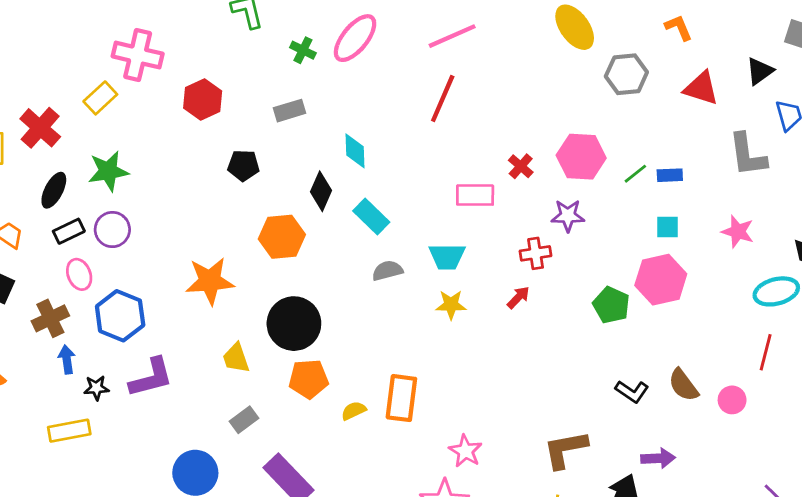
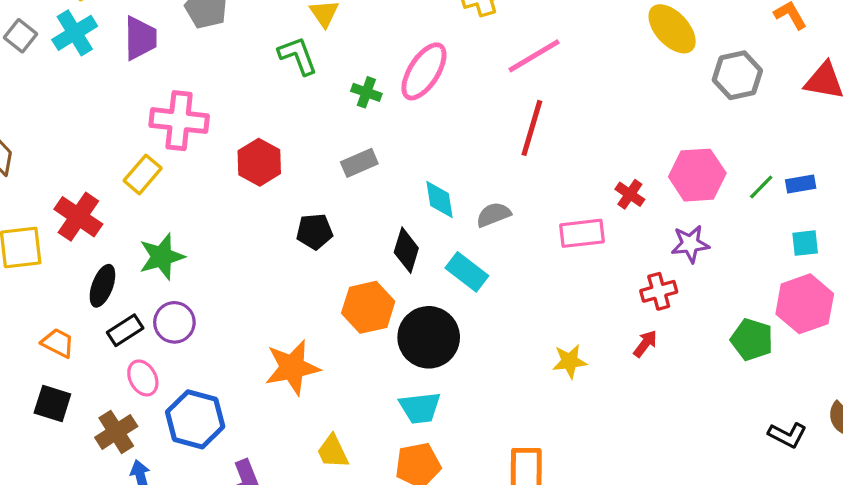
cyan trapezoid: (447, 256) -> (420, 408), moved
gray semicircle: (387, 271) -> (494, 215), moved
black circle: (294, 324) -> (429, 337), moved

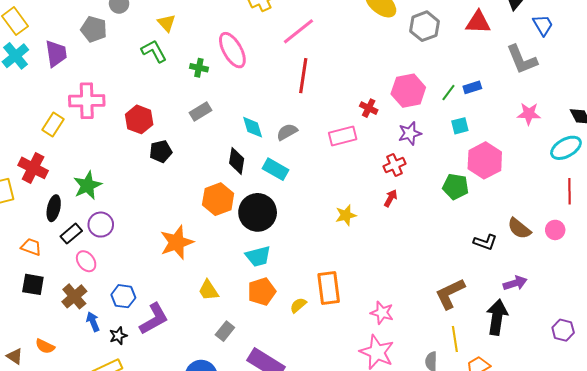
pink ellipse: (424, 71) -> (232, 50), turned -54
yellow rectangle: (143, 174) -> (53, 124), moved
black pentagon: (315, 231) -> (161, 151), moved
cyan square: (805, 243) -> (460, 126), moved
blue hexagon: (195, 419) -> (123, 296), moved, size x0.7

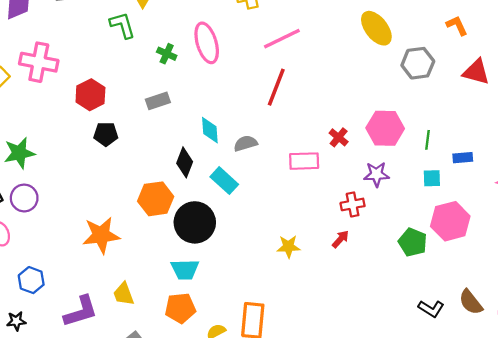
blue rectangle: (472, 87) -> (463, 158), moved
green line: (448, 93) -> (428, 140), turned -42
purple L-shape: (154, 319) -> (81, 311), moved

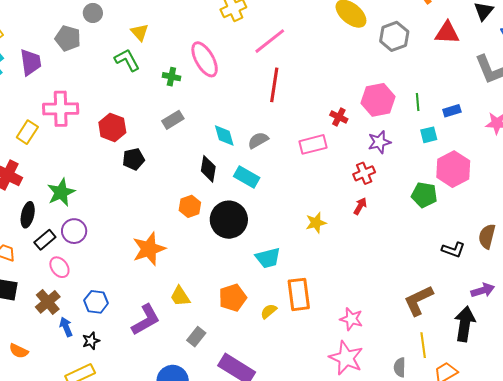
orange hexagon: (156, 199) -> (190, 206), size x0.7
cyan trapezoid: (185, 270) -> (268, 258), moved
brown semicircle: (471, 302) -> (487, 236), turned 65

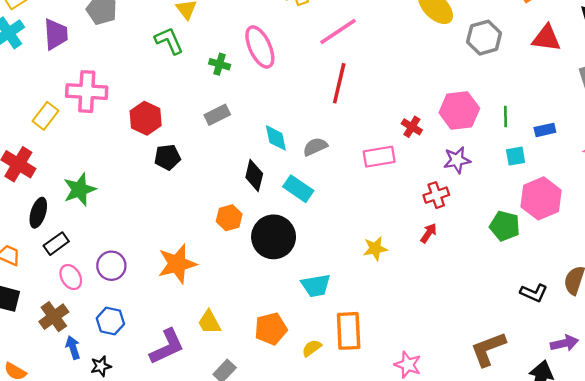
purple circle: (74, 231) -> (111, 266), moved

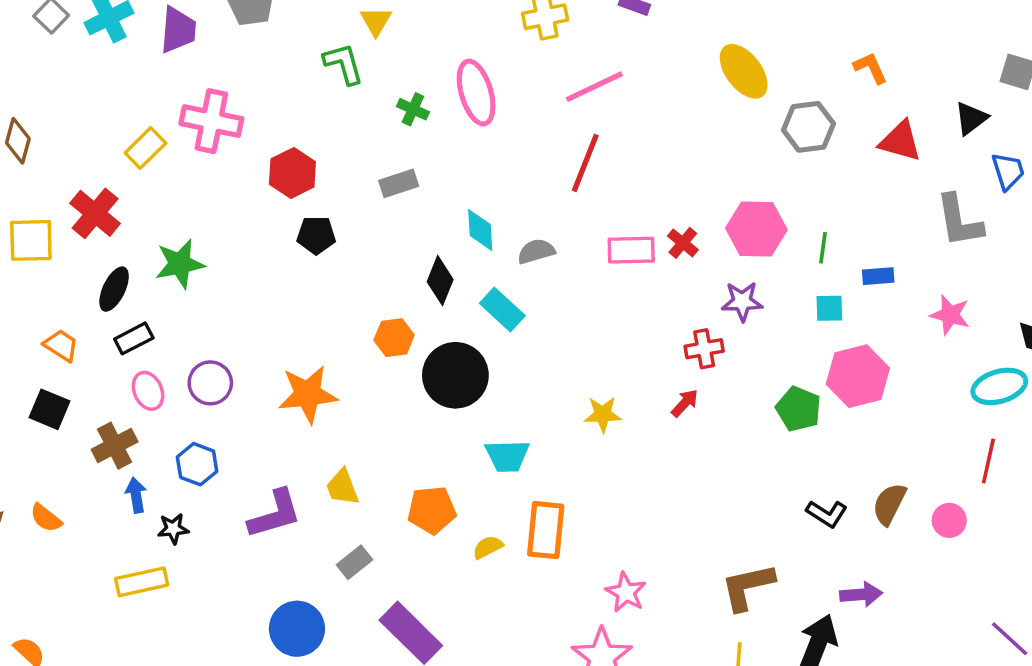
pink rectangle: (379, 157) -> (631, 250), moved

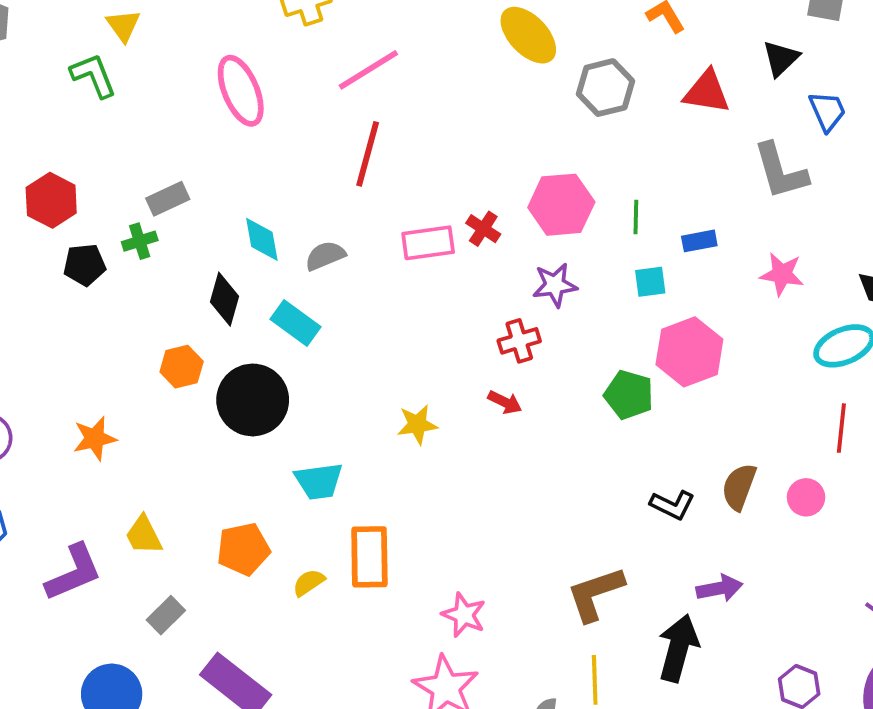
green cross: (413, 109) -> (140, 241), moved, turned -36
orange star: (308, 394) -> (95, 438), size x0.7
red arrow: (685, 403) -> (505, 402), turned 80

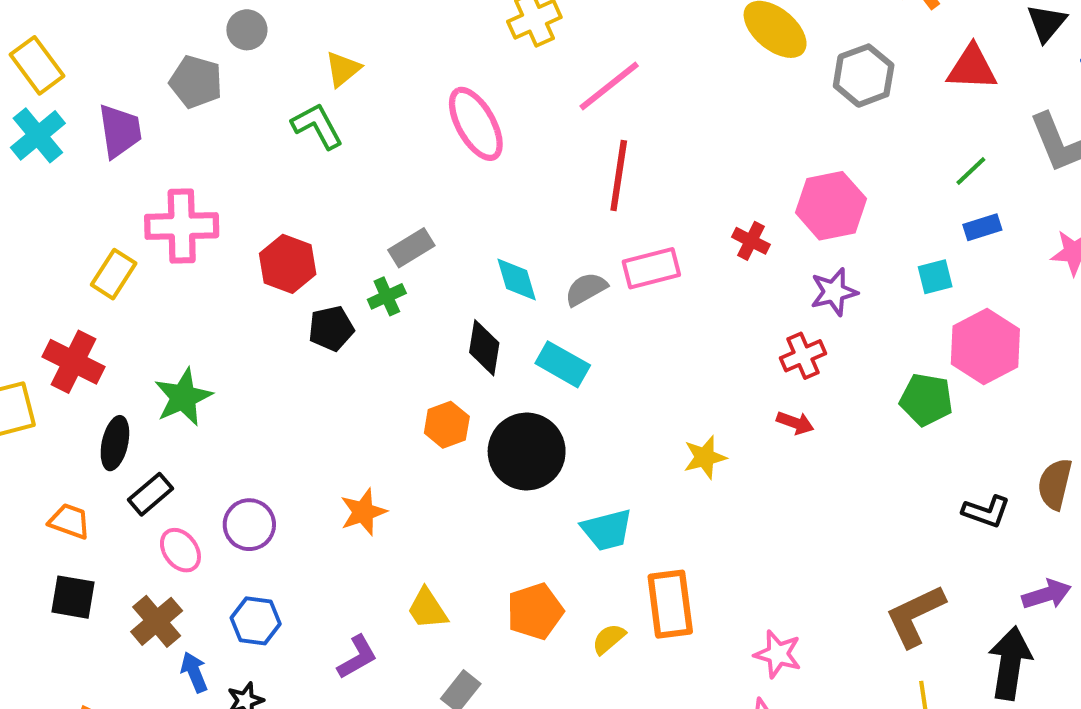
yellow triangle: (123, 26) -> (343, 69), turned 33
green line: (636, 217) -> (971, 171), moved, turned 52
pink rectangle: (428, 243) -> (651, 268), moved
purple L-shape: (74, 572) -> (357, 657), size x0.7

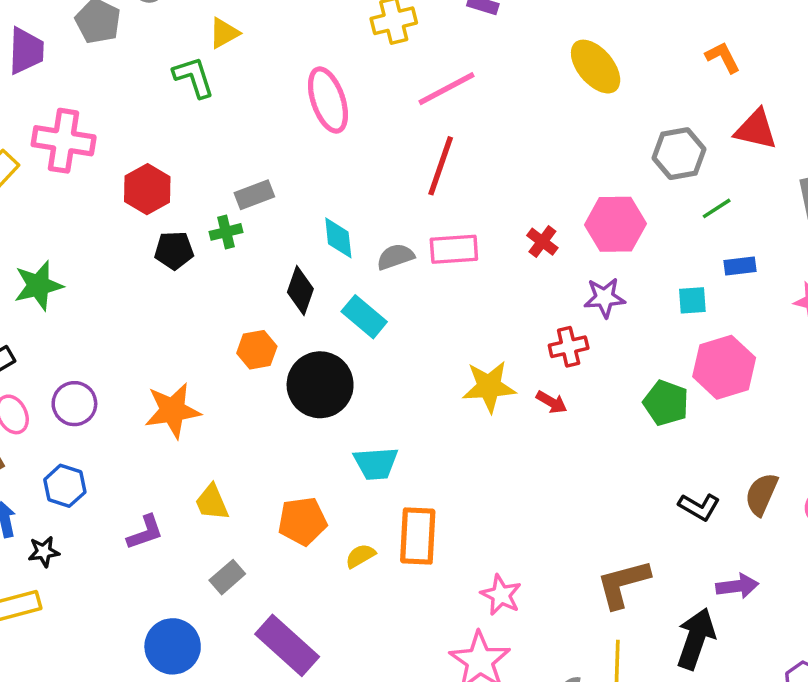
gray hexagon: (864, 76) -> (679, 154), moved
green line: (971, 171) -> (717, 208), moved
yellow star: (705, 457) -> (489, 387), moved, size x1.4
orange star: (363, 512) -> (173, 411), size x1.4

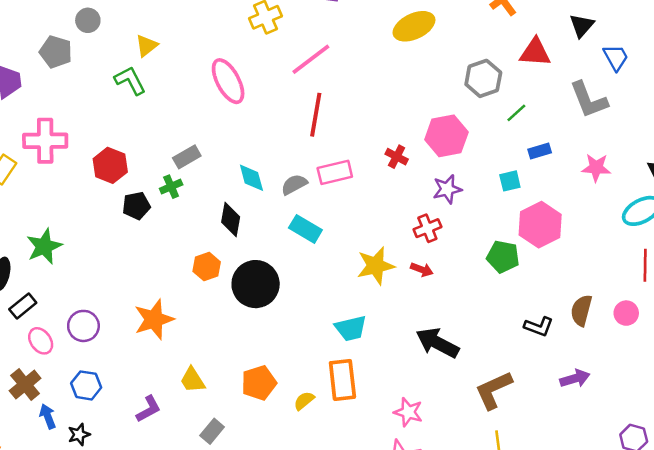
yellow ellipse: (596, 67) -> (414, 26), turned -66
cyan rectangle: (364, 317) -> (305, 229), moved
cyan trapezoid: (376, 463) -> (351, 328), moved
black arrow: (696, 639) -> (437, 343), moved, turned -72

